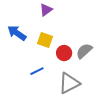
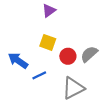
blue arrow: (17, 33) -> (18, 60), moved

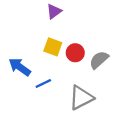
red circle: (68, 56) -> (75, 53), moved

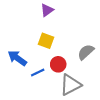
red circle: (75, 53) -> (58, 64), moved

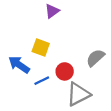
yellow square: (46, 41) -> (41, 48), moved

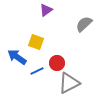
gray semicircle: (95, 58) -> (84, 24), moved

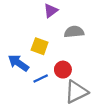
gray semicircle: (84, 24) -> (74, 32), moved, turned 36

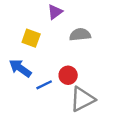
yellow square: (40, 46) -> (31, 38), moved

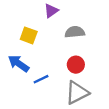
red circle: (68, 75) -> (76, 65), moved

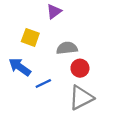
gray semicircle: (75, 32) -> (67, 48), moved

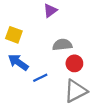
yellow square: (30, 37) -> (14, 35), moved

